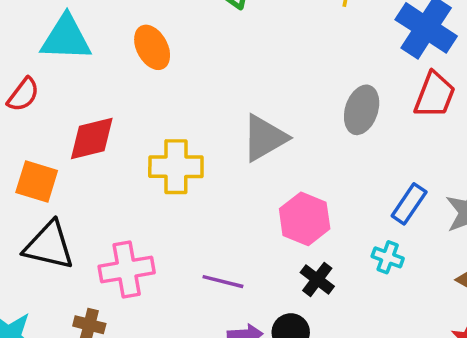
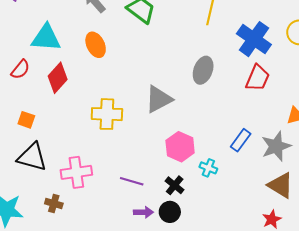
gray ellipse: (362, 110) -> (203, 70), moved
red diamond: (92, 139) -> (58, 78), moved, turned -36
orange square: (37, 181) -> (26, 120), size x0.7
cyan cross: (388, 257) -> (208, 168), moved
black cross: (317, 279) -> (175, 185), moved

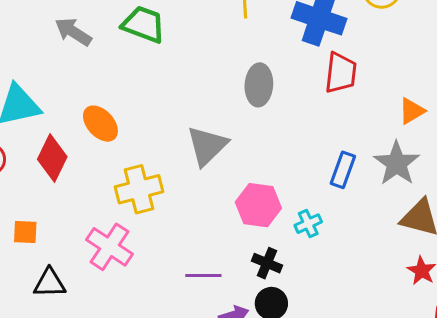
orange ellipse: (96, 45) -> (100, 124), moved
black triangle: (32, 157) -> (50, 283), size x0.7
cyan cross: (208, 168) -> (308, 224), turned -30
pink cross: (76, 172) -> (110, 247), moved, turned -32

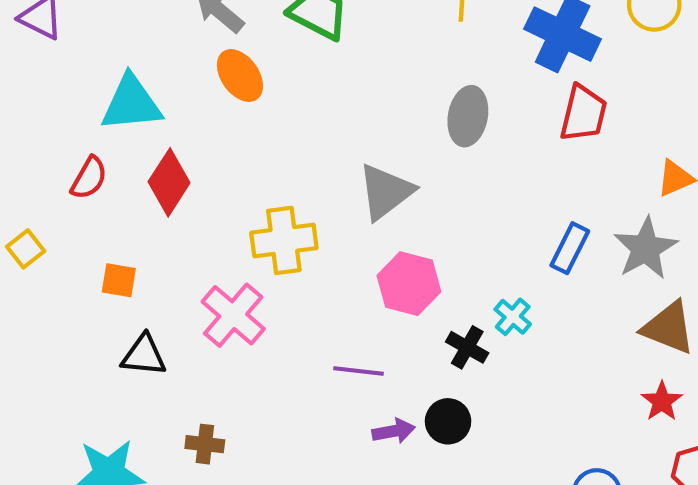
orange ellipse: (100, 124) -> (240, 76), moved
pink hexagon: (258, 205) -> (409, 284), moved
cyan cross: (308, 224) -> (513, 317), turned -32
black cross: (267, 263) -> (467, 347), moved

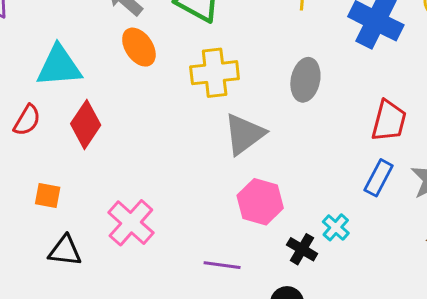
red trapezoid: (583, 113) -> (389, 121), moved
yellow cross: (284, 240) -> (215, 73), moved

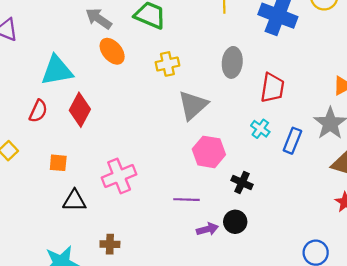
yellow cross: (215, 73) -> (167, 64), size x0.7
red trapezoid: (389, 121) -> (272, 88), moved
blue rectangle: (379, 178) -> (292, 141), moved
pink cross: (131, 223) -> (119, 176), turned 32
cyan cross: (336, 227) -> (260, 129), moved

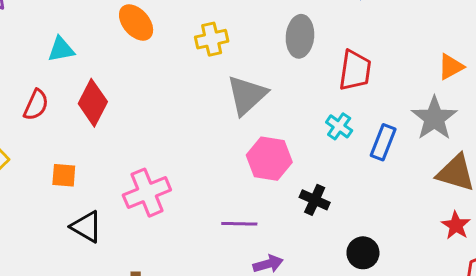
cyan triangle: (57, 70) -> (61, 49), size x0.6
black triangle: (74, 201) -> (86, 227), turned 30
black circle: (235, 222) -> (363, 253), moved

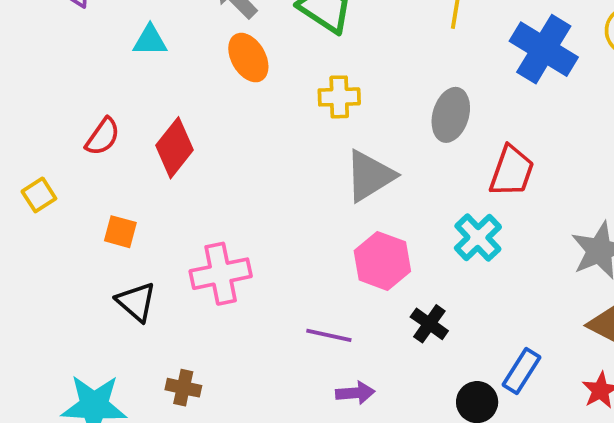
cyan triangle: (61, 49) -> (150, 41), moved
cyan cross: (339, 126) -> (478, 238), size x1.4
blue rectangle: (383, 142) -> (522, 371), moved

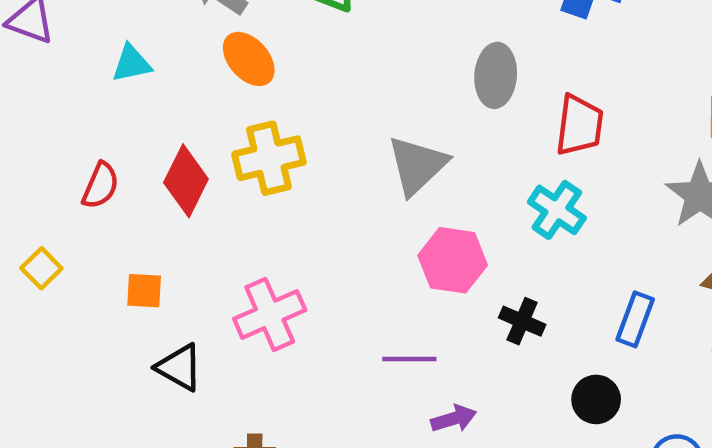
yellow cross: (339, 97) -> (269, 158), moved, size x1.4
blue rectangle: (522, 371) -> (635, 319), moved

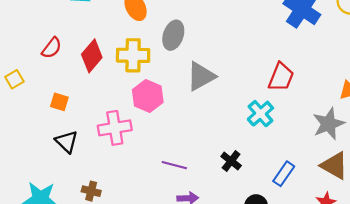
gray ellipse: (496, 75) -> (173, 35), moved
pink hexagon: (453, 260) -> (148, 96), moved

